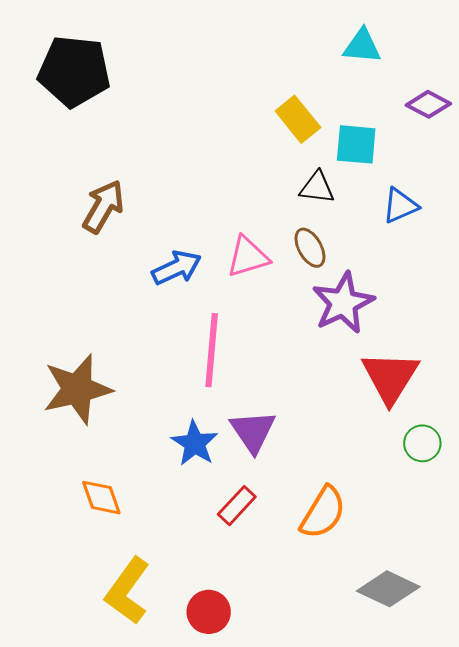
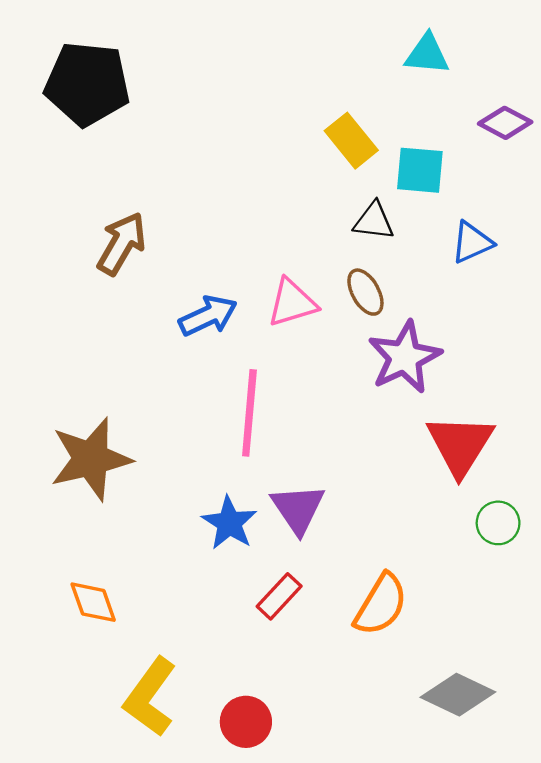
orange diamond: (101, 498) -> (93, 602), moved

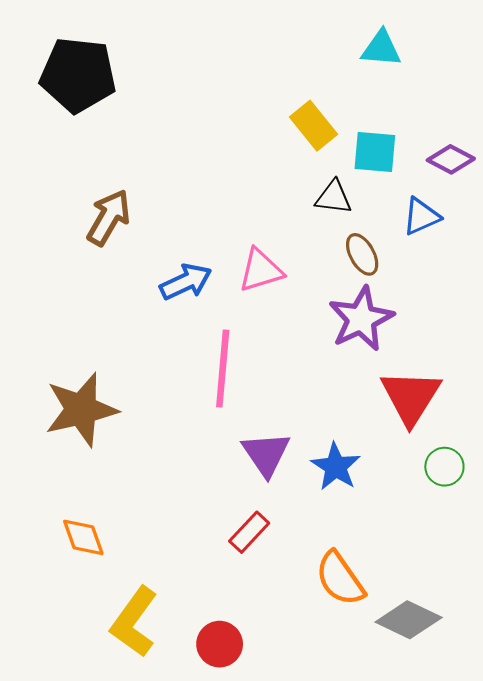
purple diamond: (505, 123) -> (451, 159), moved
brown ellipse: (365, 292) -> (362, 254), moved
blue star: (229, 523) -> (336, 467), moved
orange semicircle: (381, 605) -> (340, 579), moved, turned 114

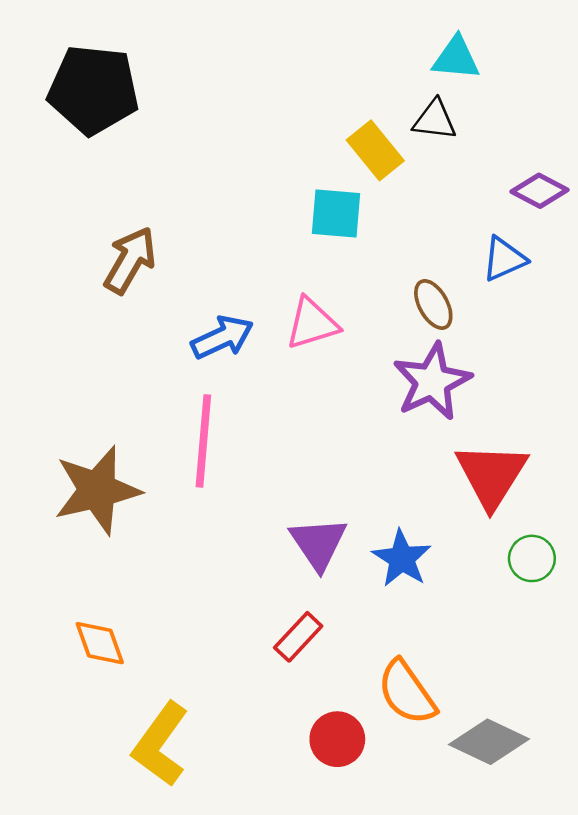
cyan square: (375, 152) -> (336, 214), moved
black triangle: (334, 197) -> (435, 120), moved
pink line: (223, 368) -> (203, 441), moved
red circle: (220, 644) -> (337, 739), moved

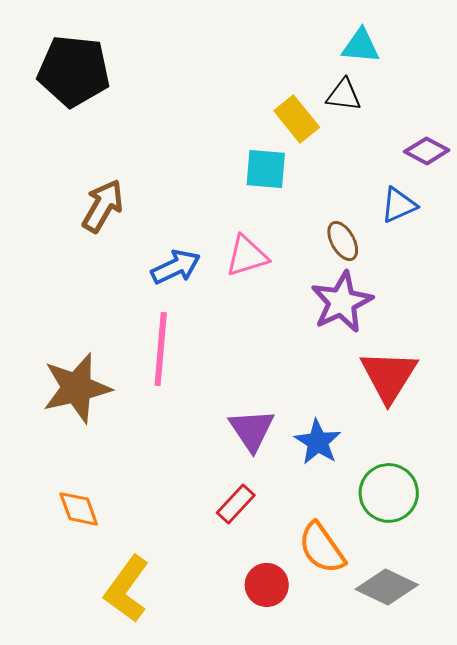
green circle: (532, 558) -> (389, 493), moved, size x1.6

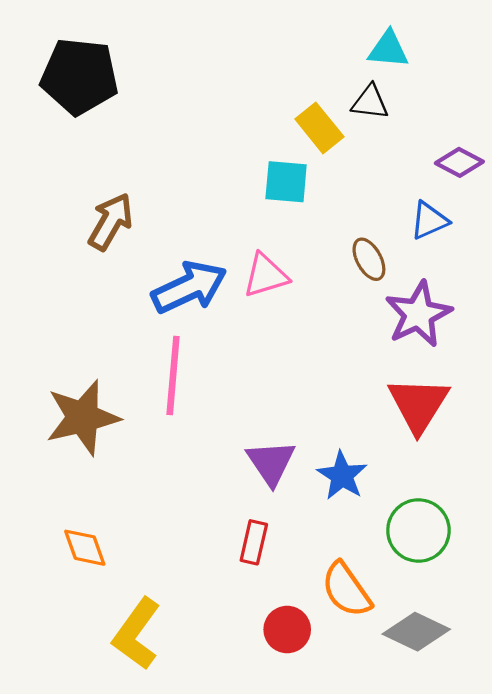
blue arrow: (176, 267) -> (189, 287), size x1.4
purple star: (342, 302) -> (418, 314), moved
red rectangle: (236, 504) -> (254, 542), turned -30

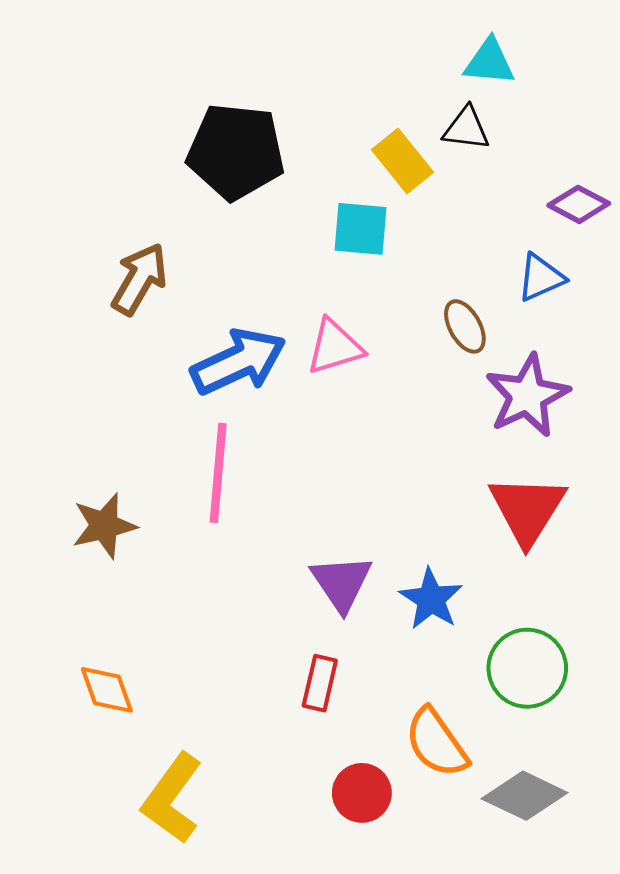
black pentagon: (79, 76) -> (236, 152), moved
brown star: (83, 417) -> (104, 526), size x0.7

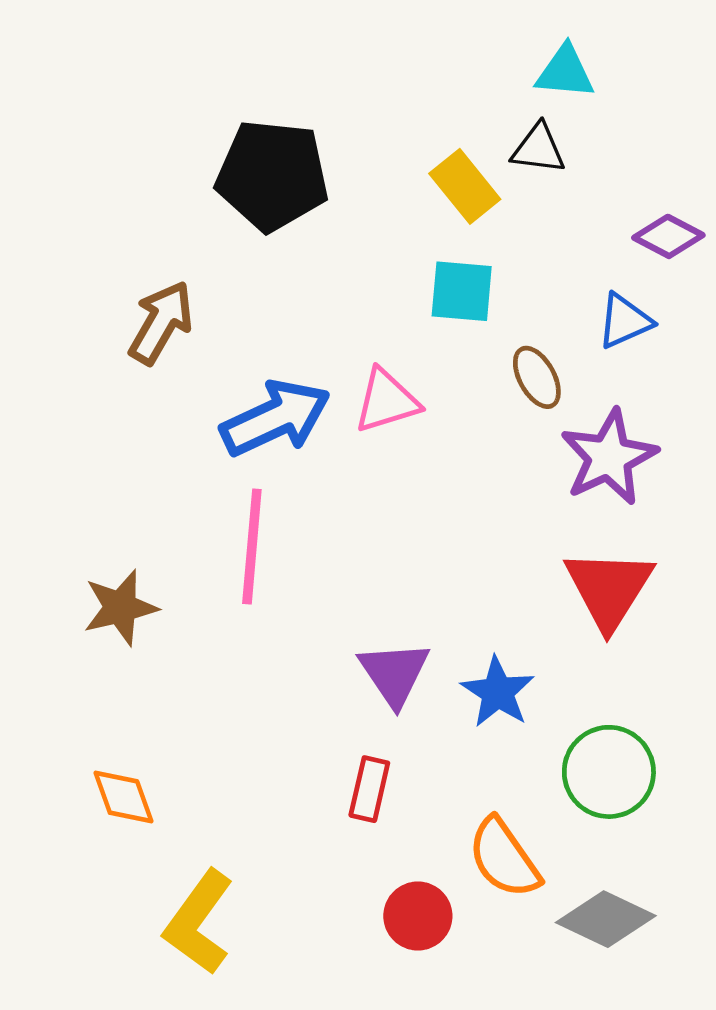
cyan square: (360, 229) -> (462, 291), moved

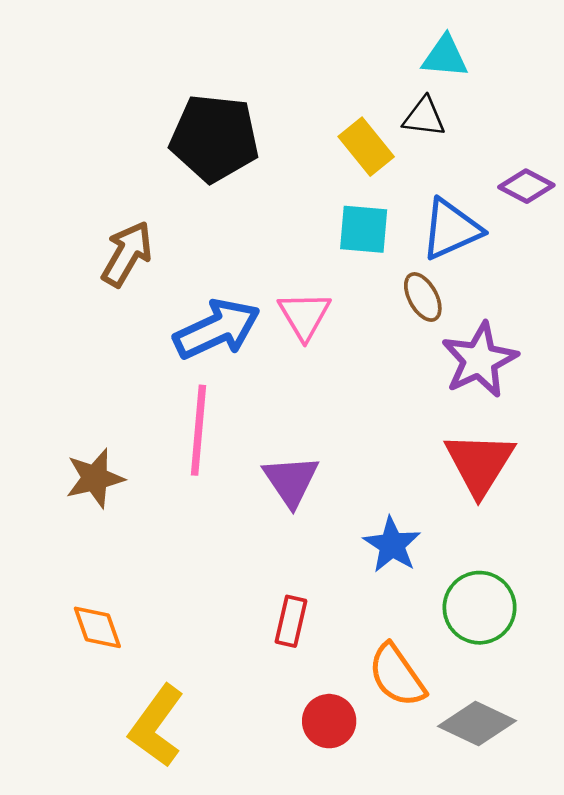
blue triangle: (625, 321) -> (451, 229), moved, size x1.4
pink triangle: (387, 401) -> (304, 316), turned -44
purple triangle: (394, 673) -> (291, 481), moved

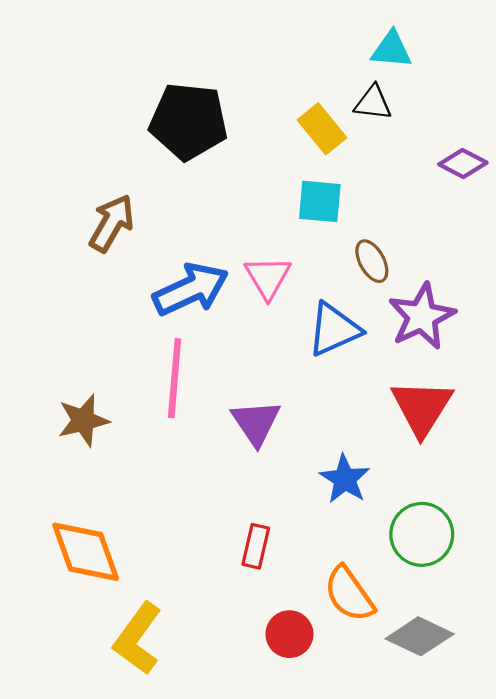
blue triangle: (451, 229) -> (334, 329), moved
orange diamond: (97, 627) -> (86, 552), size x1.6

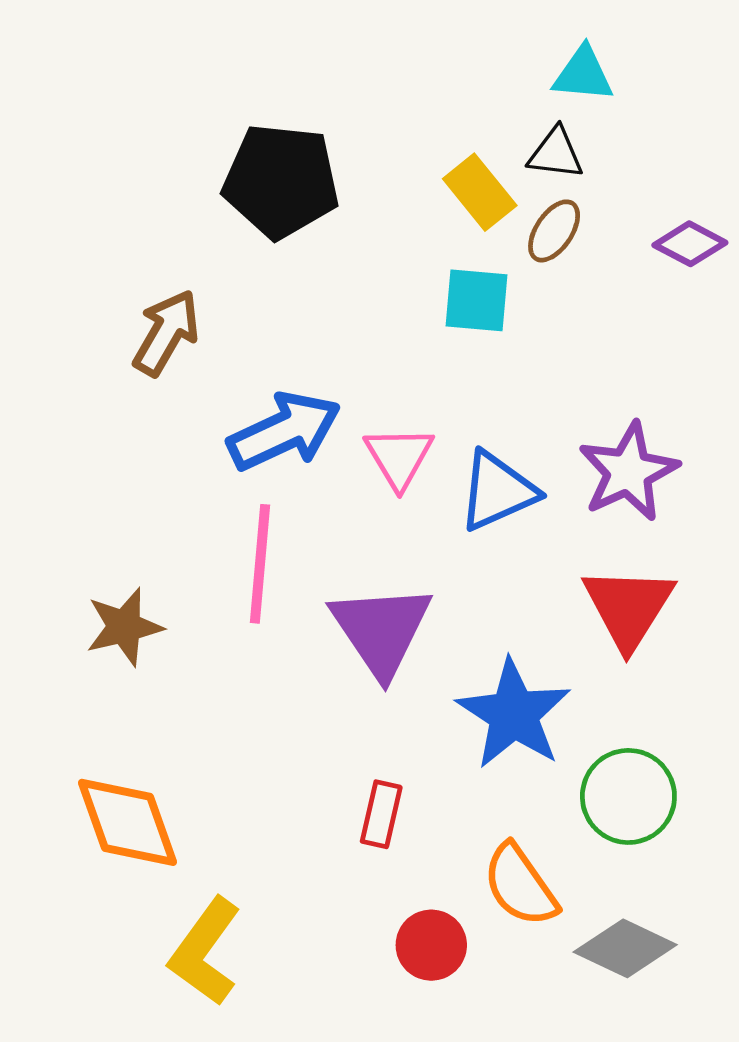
brown ellipse: (372, 261) -> (554, 231), moved, turned 63
pink triangle: (268, 277) -> (399, 457), moved
purple triangle: (256, 423) -> (381, 630), size x1.4
blue star: (345, 479) -> (514, 714), size x1.5

